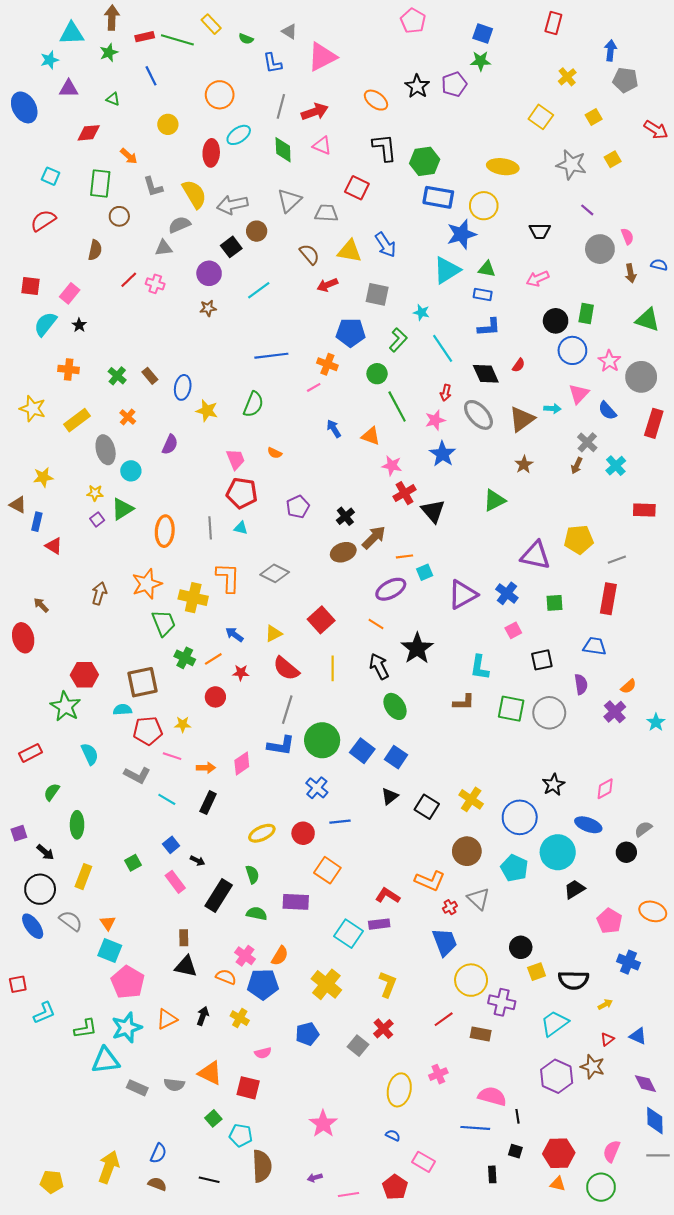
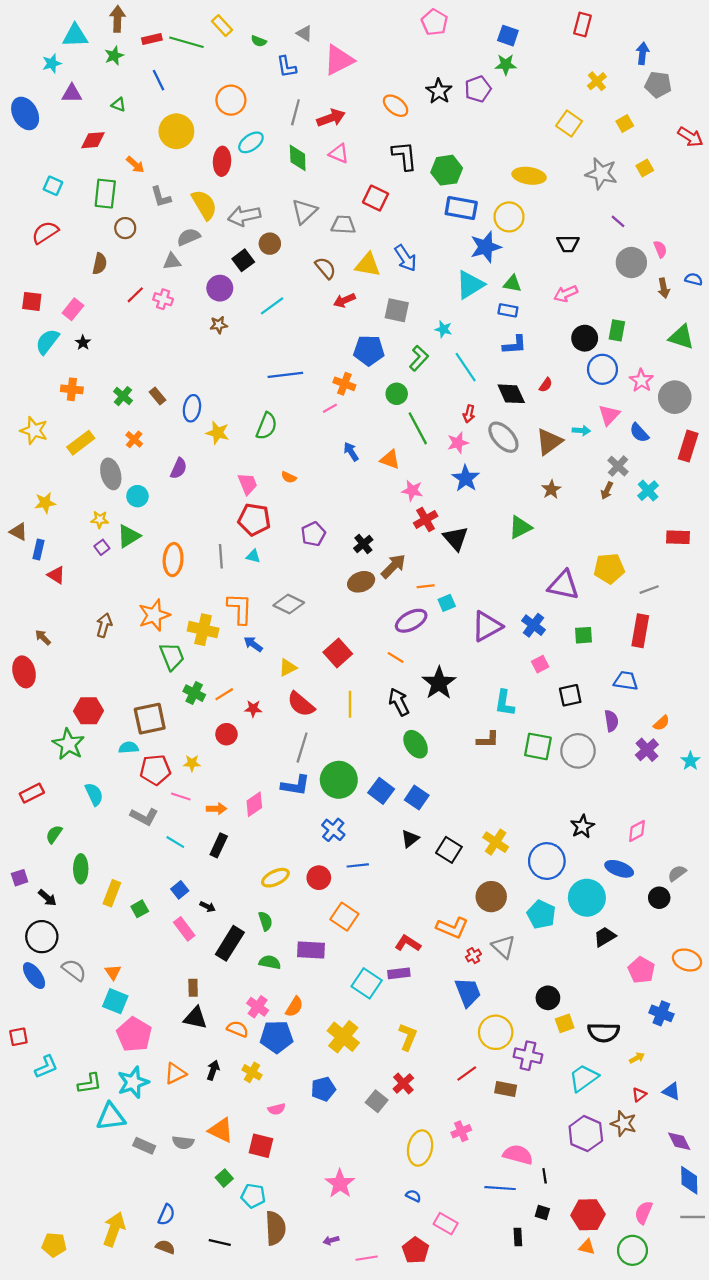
yellow circle: (168, 124) -> (176, 131), size x1.6
blue arrow: (234, 635) -> (253, 644), moved
yellow rectangle: (83, 877) -> (112, 893), moved

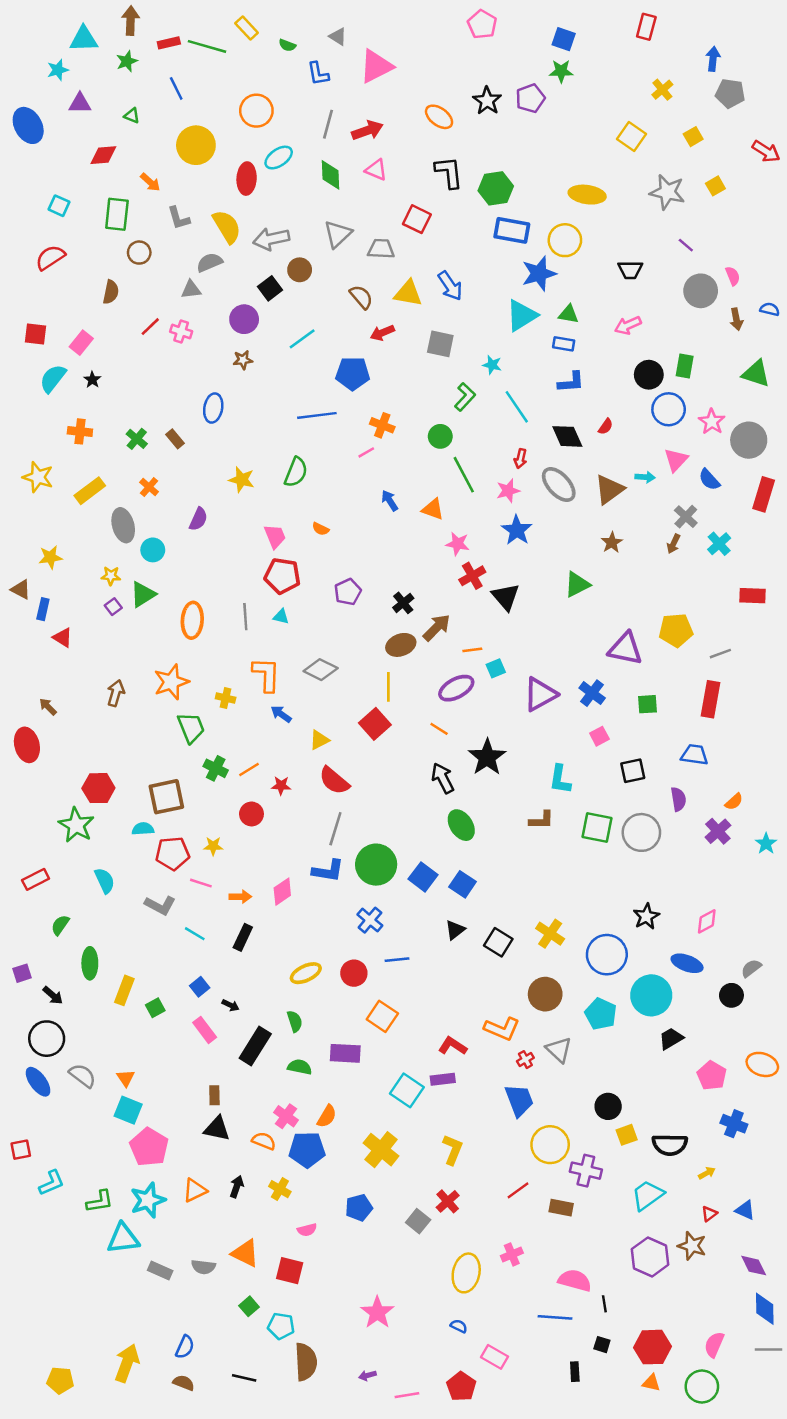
blue pentagon: (369, 350) -> (353, 373), moved
blue ellipse: (192, 408) -> (213, 408), moved
yellow cross: (203, 630) -> (226, 698), size x0.6
yellow line: (350, 704) -> (388, 687), moved

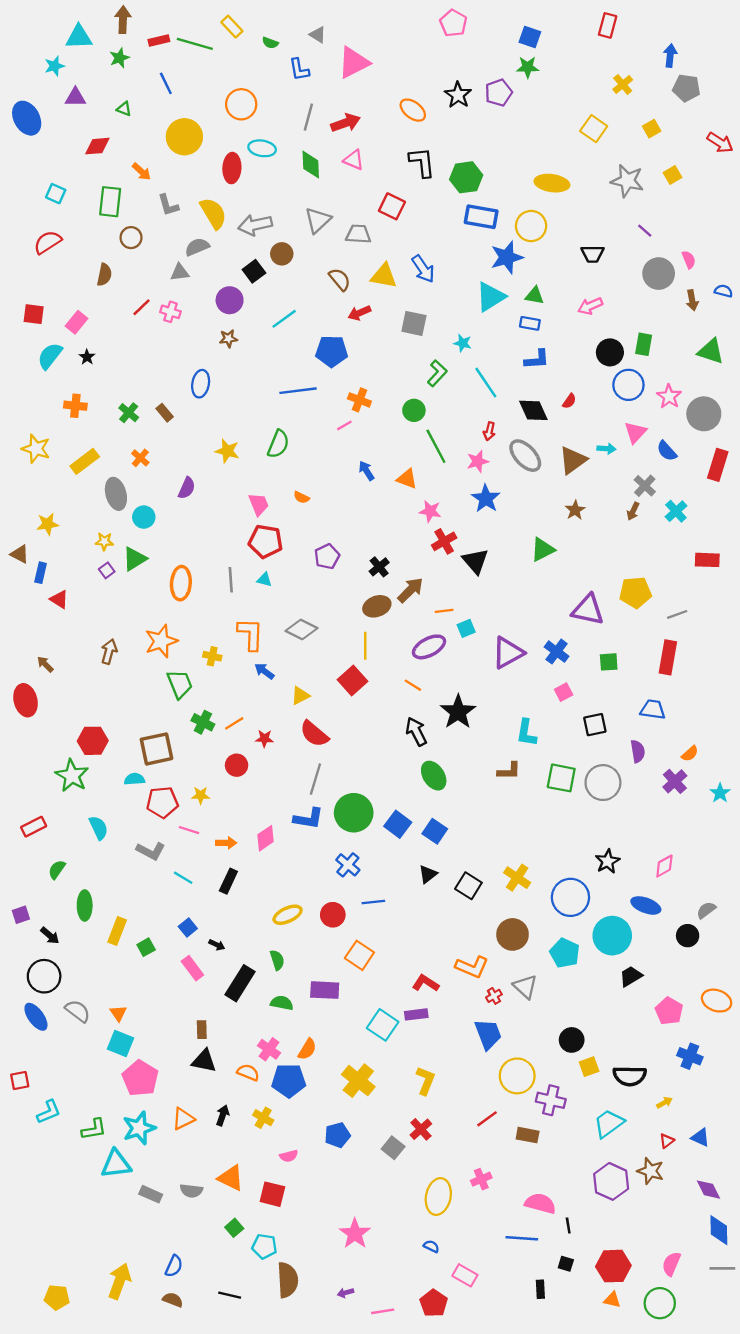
cyan ellipse: (279, 158) -> (262, 148), turned 44

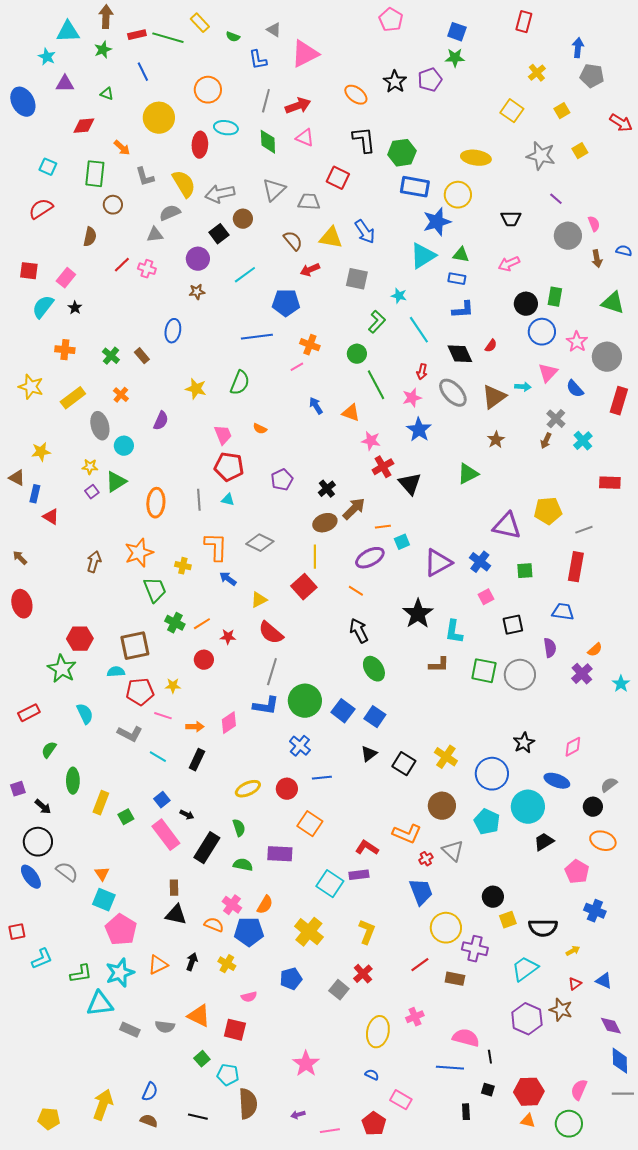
cyan star: (55, 66) -> (47, 57), turned -30
brown arrow: (45, 664) -> (20, 558), moved
black star: (458, 712) -> (418, 614), moved
pink rectangle: (192, 968) -> (166, 835), size x1.4
orange ellipse: (717, 1001) -> (603, 841), moved

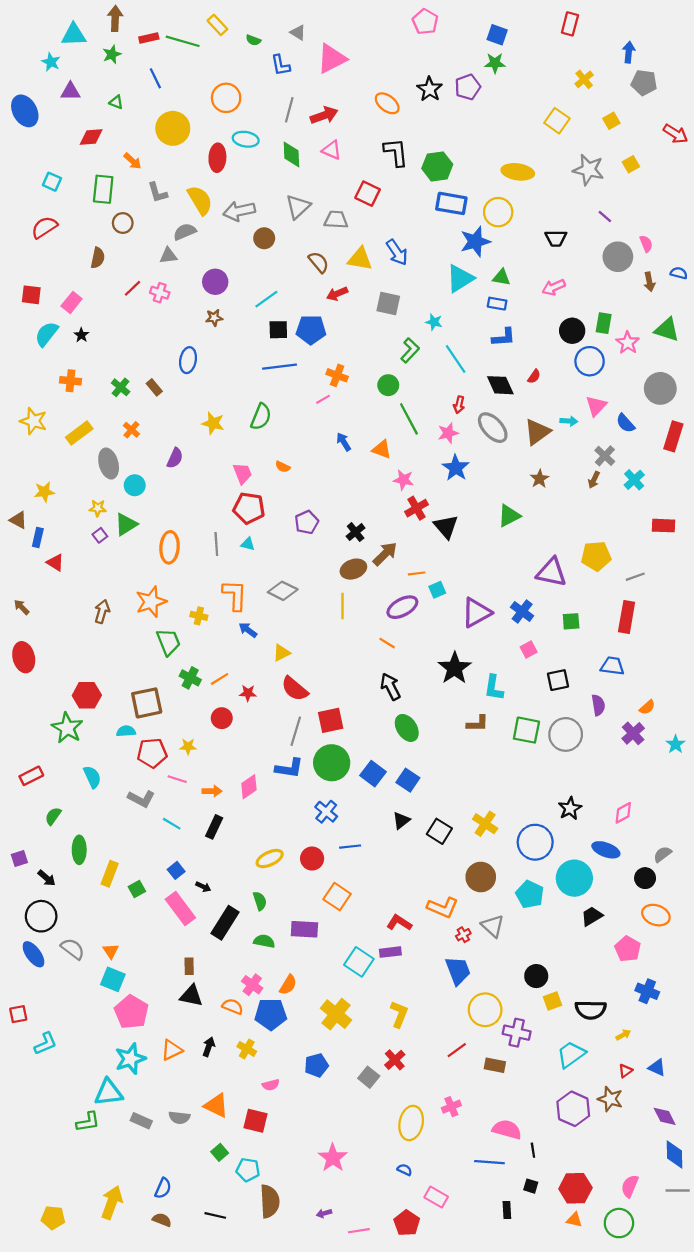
black square: (219, 234) -> (278, 330), moved, turned 36
pink star: (577, 342) -> (628, 343), moved
red square: (304, 587) -> (331, 720), moved, turned 30
green L-shape: (81, 974) -> (88, 1122), moved

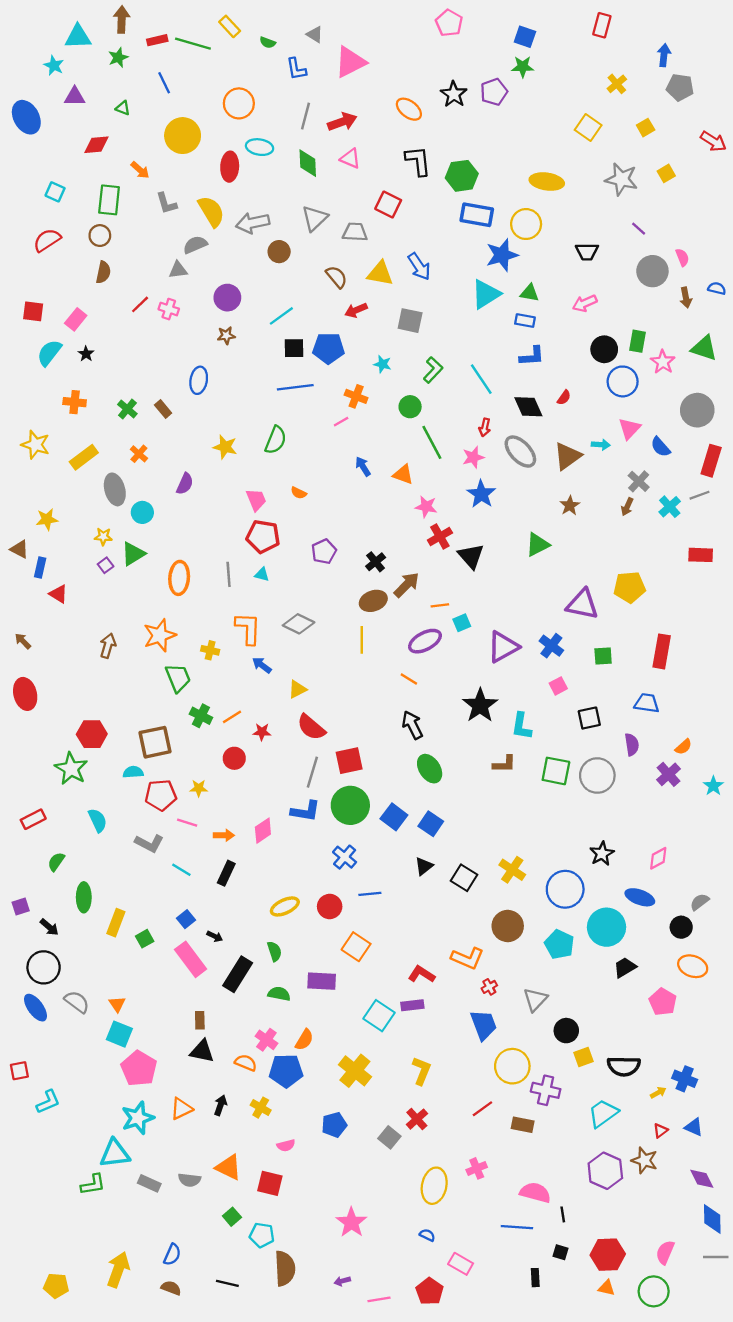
brown circle: (123, 223) -> (100, 236), moved
cyan star: (434, 322) -> (382, 364), moved
gray line: (635, 577) -> (700, 495), moved
gray triangle: (493, 926) -> (535, 1000), moved, turned 30
blue cross: (647, 991) -> (685, 1079), moved

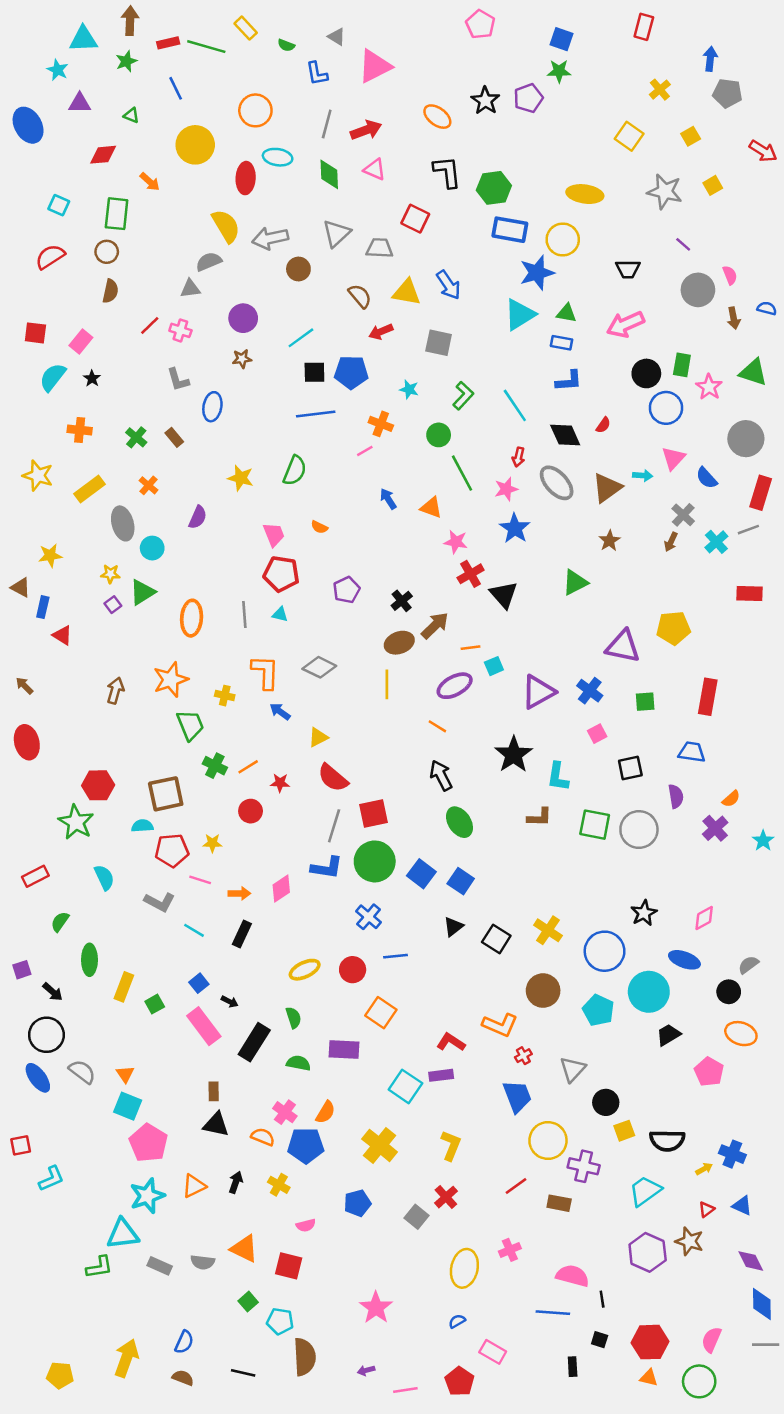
gray L-shape: (166, 203) -> (178, 380), moved
pink arrow: (585, 303) -> (625, 324), size x1.4
blue semicircle: (427, 1235) -> (457, 1321), turned -56

